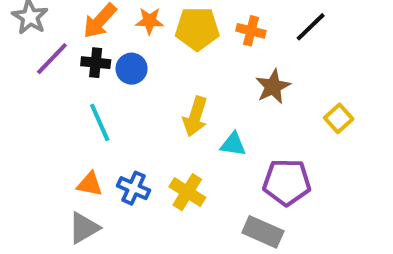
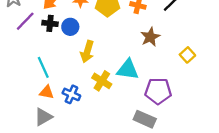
yellow arrow: (195, 116) -> (87, 52), moved
cyan line: (100, 122) -> (43, 67), moved
cyan triangle: (233, 144) -> (128, 70), size x1.5
yellow cross: (187, 192) -> (102, 81), moved

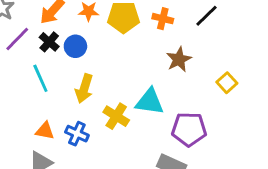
black cross: (50, 23) -> (49, 42), turned 35
yellow arrow: (87, 52) -> (84, 89), moved
cyan line: (43, 67) -> (40, 78), moved

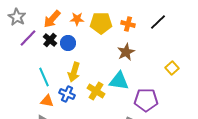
brown star: (179, 59) -> (126, 52), moved
cyan line: (40, 78) -> (44, 77), moved
blue cross: (77, 134) -> (67, 94), moved

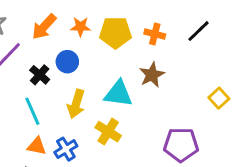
black cross: (50, 40) -> (40, 75), moved
cyan triangle: (119, 81) -> (118, 94), moved
blue cross: (67, 94) -> (66, 149), moved, turned 35

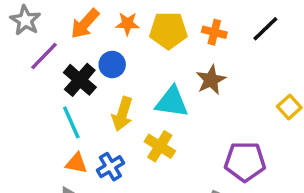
black cross: (40, 75) -> (80, 80), size x1.4

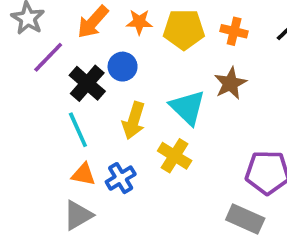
cyan triangle: (172, 102) -> (188, 107), turned 36

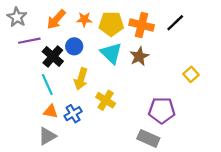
orange cross: (234, 31) -> (142, 25), size x1.5
purple line: (48, 57) -> (29, 41), turned 35
cyan triangle: (188, 107) -> (111, 53), moved

